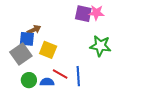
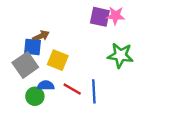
blue semicircle: (47, 82) -> (46, 85), moved

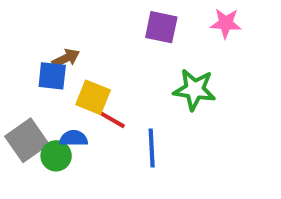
pink star: (116, 16) -> (226, 23), moved
gray square: (25, 65) -> (27, 140), moved
red line: (72, 89) -> (111, 119), moved

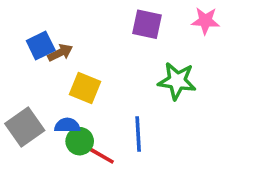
blue square: (52, 76) -> (41, 46), moved, turned -32
red line: (111, 119) -> (101, 155), moved
green circle: (56, 156) -> (80, 141), moved

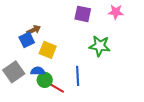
blue square: (41, 46) -> (27, 40), moved

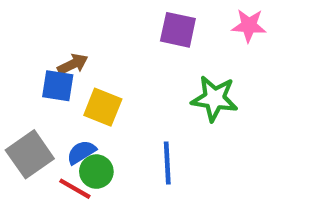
blue square: (27, 40) -> (58, 86), turned 35
blue semicircle: (38, 71) -> (81, 152), turned -32
red line: (57, 88) -> (75, 189), moved

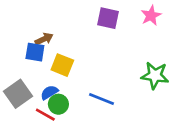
pink star: (249, 26) -> (151, 15), turned -30
green star: (214, 99) -> (155, 75), moved
blue line: (167, 163) -> (101, 99), turned -65

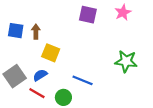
brown arrow: (44, 39) -> (36, 32), turned -64
blue square: (35, 52) -> (16, 31), moved
green circle: (58, 104) -> (63, 97), moved

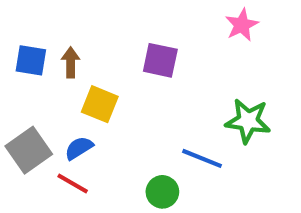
purple square: (88, 15) -> (160, 60), moved
blue line: (83, 80) -> (202, 158), moved
green circle: (63, 97) -> (162, 192), moved

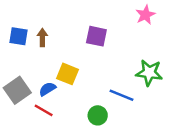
yellow square: (100, 104) -> (67, 74), moved

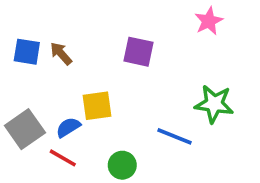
brown arrow: (42, 37) -> (61, 53), turned -42
yellow square: (67, 74) -> (97, 106), turned -30
green circle: (98, 115) -> (122, 165), moved

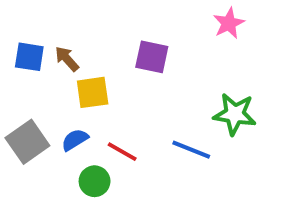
yellow square: (97, 106) -> (93, 92), moved
red line: (63, 158) -> (122, 152), moved
green circle: (122, 165) -> (95, 181), moved

